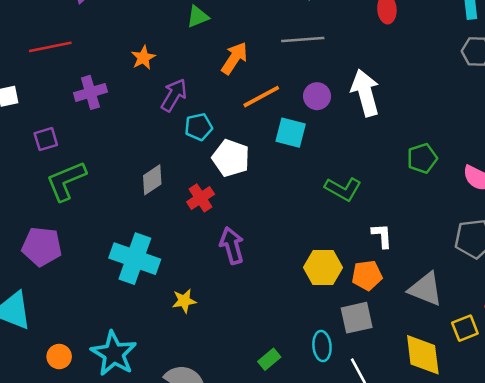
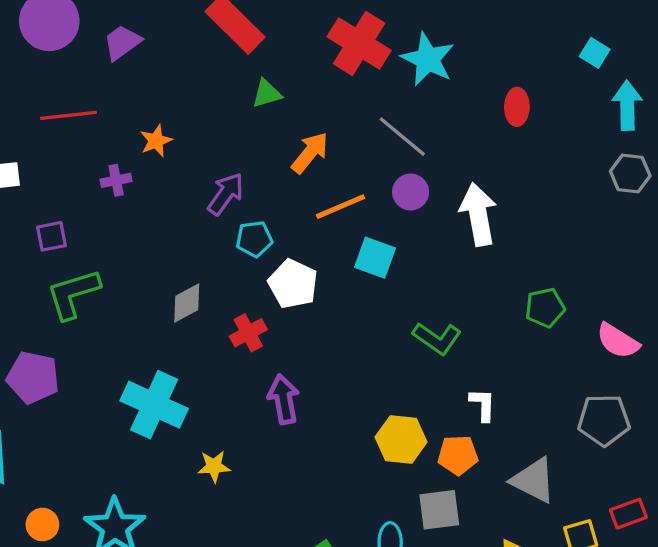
gray line: (303, 40) -> (402, 137), turned 39
orange star: (143, 58) -> (156, 141), moved
purple cross: (90, 92) -> (116, 180), size x0.7
purple circle: (317, 96) -> (411, 192), moved

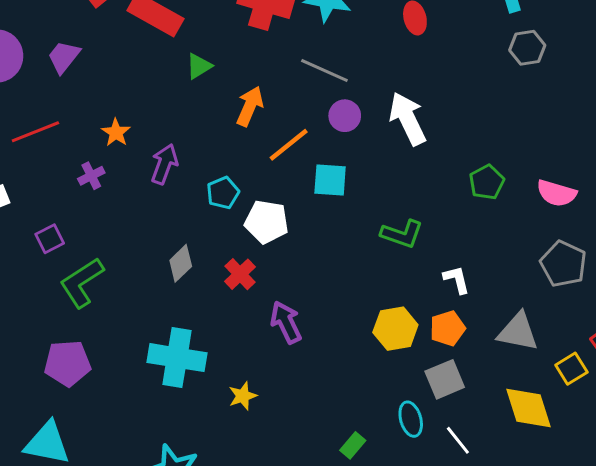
purple arrow: (226, 194) -> (164, 164), moved
gray pentagon: (604, 420) -> (563, 264), turned -30

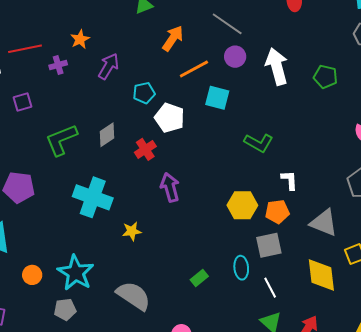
red line: (35, 132) -> (25, 49), moved
green pentagon: (487, 182) -> (325, 77), moved, turned 30
green L-shape: (82, 283) -> (61, 140), moved

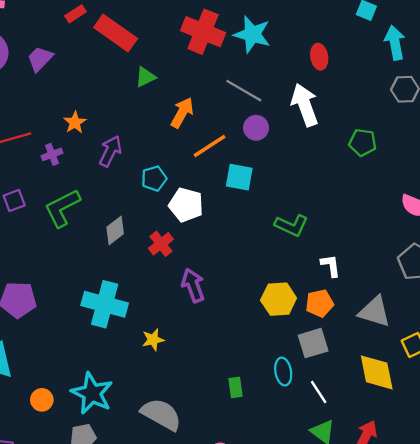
white arrow: (277, 66) -> (305, 105), moved
green L-shape: (61, 140) -> (62, 208), moved
green rectangle: (199, 278) -> (236, 387), turned -54

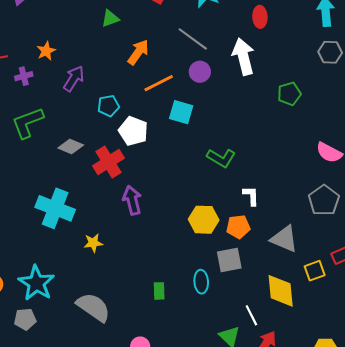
green pentagon: (363, 142) -> (289, 94), turned -30
gray diamond: (115, 230) -> (71, 147), turned 55
red cross: (161, 244) -> (108, 162), size x1.4
white line: (319, 392) -> (251, 315), moved

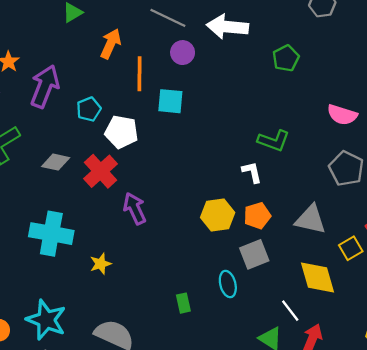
white arrow: (243, 57) -> (227, 27), turned -60
purple arrow: (74, 79) -> (45, 86), size x1.4
orange line: (159, 83) -> (139, 74), turned -52
green L-shape: (221, 158) -> (274, 141), moved
white L-shape: (251, 196) -> (252, 172), moved

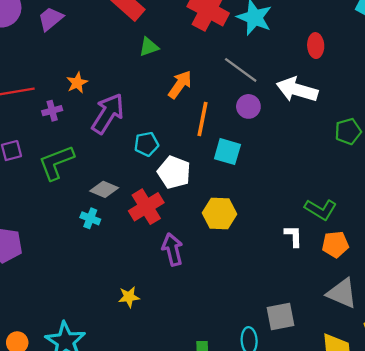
yellow hexagon: (218, 215) -> (219, 214), moved
orange pentagon: (257, 216) -> (335, 244), moved
cyan cross: (51, 234) -> (90, 218), moved, size x0.5

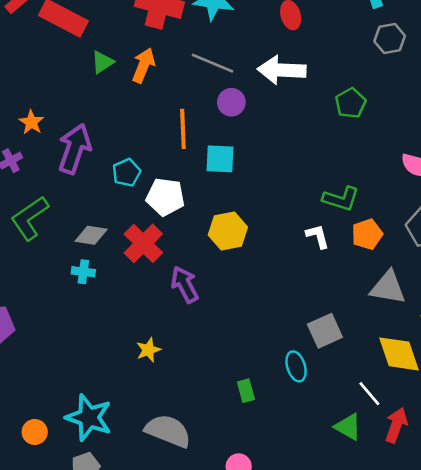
orange arrow: (180, 84) -> (144, 65), moved

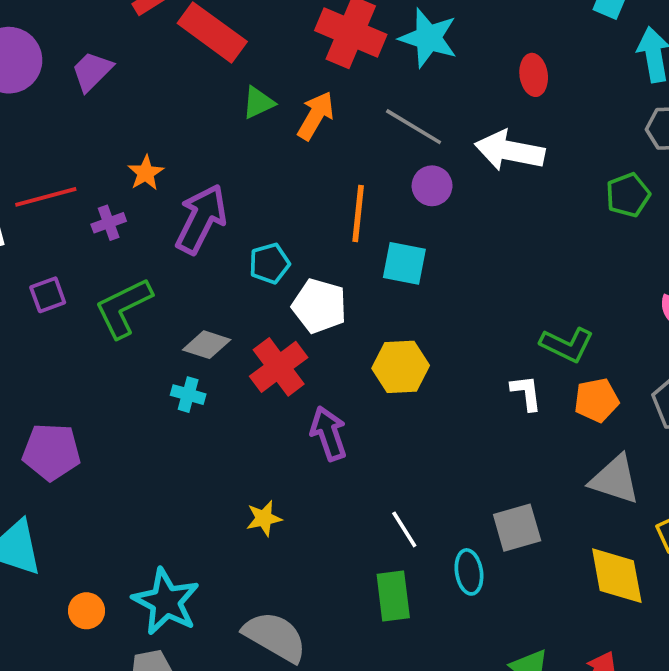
green pentagon: (351, 103) -> (628, 195), moved
green rectangle: (246, 391) -> (393, 596), size x1.5
white line: (369, 394) -> (404, 529), moved

